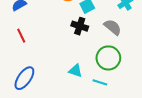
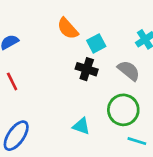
cyan line: (100, 82) -> (137, 141), moved

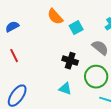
black cross: (87, 69) -> (70, 61), moved

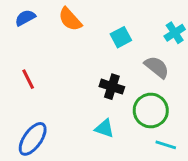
orange semicircle: (55, 17) -> (70, 19), moved
blue semicircle: (12, 27) -> (25, 18), moved

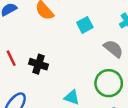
black cross: (112, 87) -> (39, 64), moved

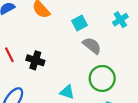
gray semicircle: (113, 49) -> (92, 46), moved

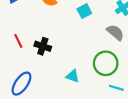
gray semicircle: (92, 46) -> (115, 32), moved

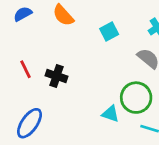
cyan triangle: (73, 76) -> (110, 114), moved

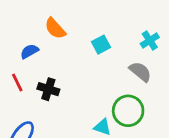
blue semicircle: (23, 14) -> (29, 51), moved

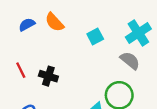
cyan cross: (150, 41) -> (138, 33), size x1.5
blue semicircle: (29, 51) -> (27, 25), moved

